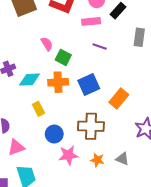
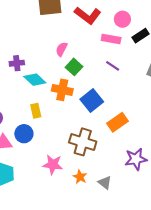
pink semicircle: (47, 44) -> (62, 49), turned -136
cyan diamond: (29, 80) -> (35, 80), turned 30
blue square: (89, 85) -> (92, 100), turned -30
blue circle: (54, 134) -> (24, 134), moved

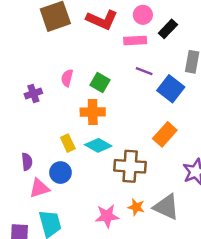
pink semicircle: (62, 49) -> (67, 78), moved
cyan diamond: (35, 80) -> (98, 145), moved
blue square: (92, 100) -> (171, 89), moved
pink star: (53, 165) -> (107, 216), moved
gray triangle: (105, 183) -> (166, 207), size x1.6

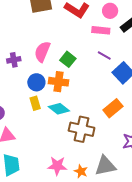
pink semicircle: (67, 78) -> (42, 52), size x1.5
blue circle: (60, 173) -> (36, 82), moved
orange star: (136, 207) -> (81, 171), moved
gray triangle: (166, 207) -> (105, 166), turned -45

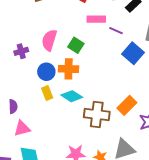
pink rectangle: (101, 30) -> (96, 19), moved
purple line: (104, 56) -> (116, 31), moved
orange rectangle: (113, 108) -> (127, 105), moved

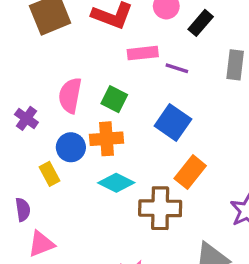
purple cross: (21, 51) -> (26, 118), turned -32
blue square: (133, 53) -> (173, 123), moved
yellow rectangle: (47, 93) -> (50, 174), moved
orange rectangle: (127, 105) -> (190, 172), moved

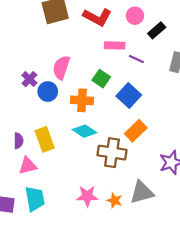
green square: (114, 99) -> (101, 79), moved
blue circle: (71, 147) -> (48, 92), moved
yellow rectangle: (50, 174) -> (45, 139), moved, size x1.5

